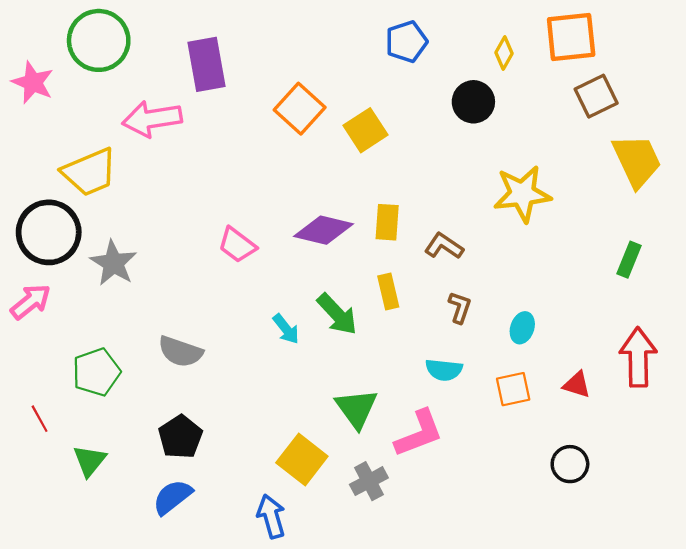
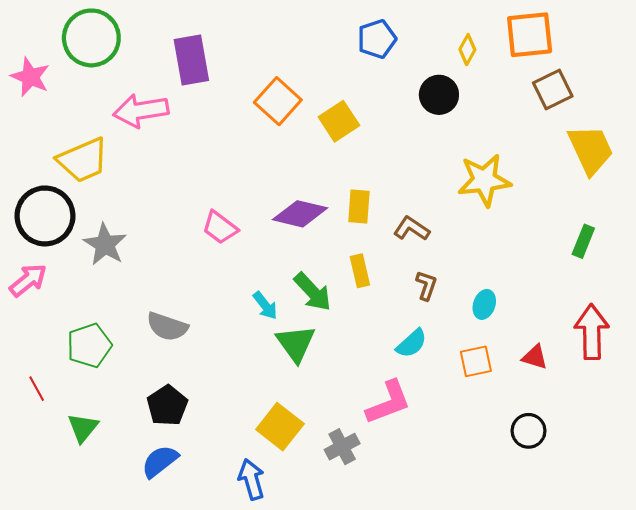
cyan semicircle: (444, 370) -> (412, 343), turned -48
green triangle: (356, 408) -> (296, 343), moved

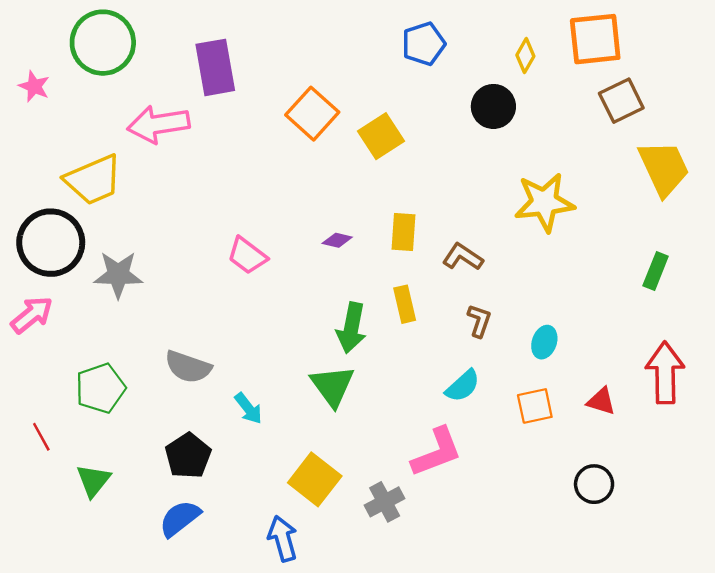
pink star: (30, 77) -> (34, 86), size x0.7
purple diamond: (300, 214) -> (337, 240), size x0.5
gray star: (105, 244) -> (118, 275), turned -30
green arrow: (313, 292) -> (351, 328), turned 54
cyan arrow: (265, 305) -> (248, 408), moved

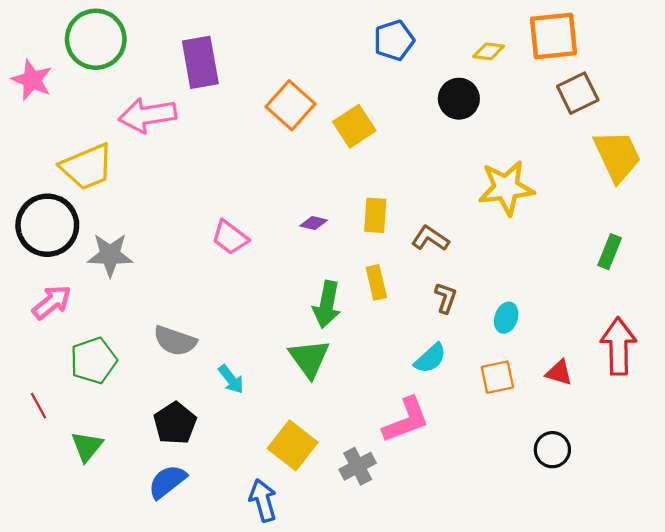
yellow diamond: (525, 56) -> (489, 51), turned 68
pink star: (34, 86) -> (32, 80), size x1.4
pink arrow: (32, 315) -> (52, 302), moved

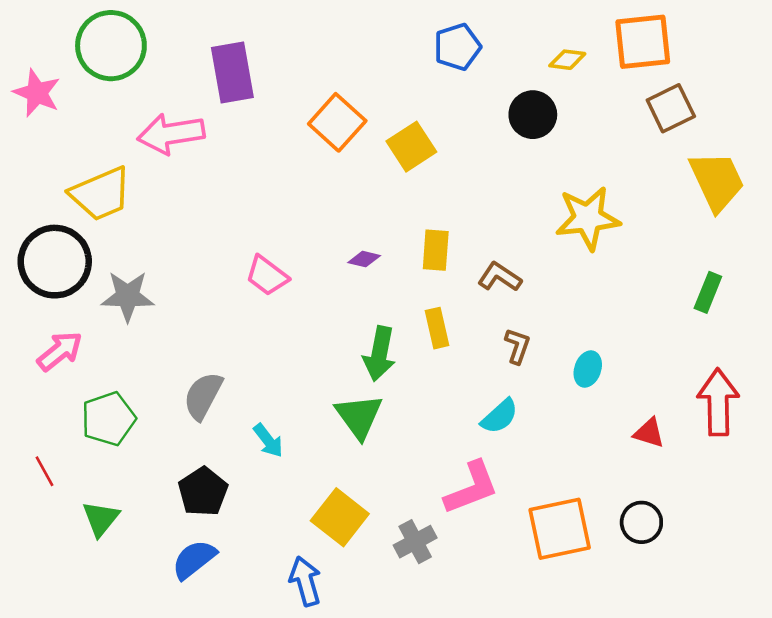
gray semicircle: (175, 341) -> (203, 396), turned 99
orange square: (497, 377) -> (560, 529), moved, size x1.6

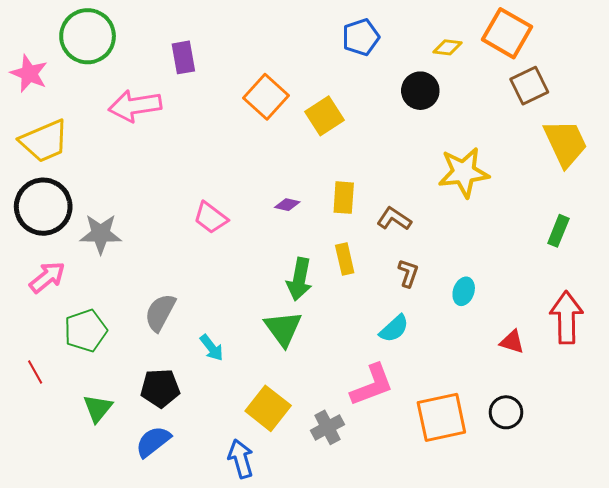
orange square: (643, 42) -> (507, 33), turned 36
purple rectangle: (232, 72) -> (183, 57), size x0.7
yellow trapezoid: (101, 194) -> (44, 141), moved
black pentagon: (203, 492) -> (160, 388), turned 30
green triangle: (101, 519) -> (98, 408), moved

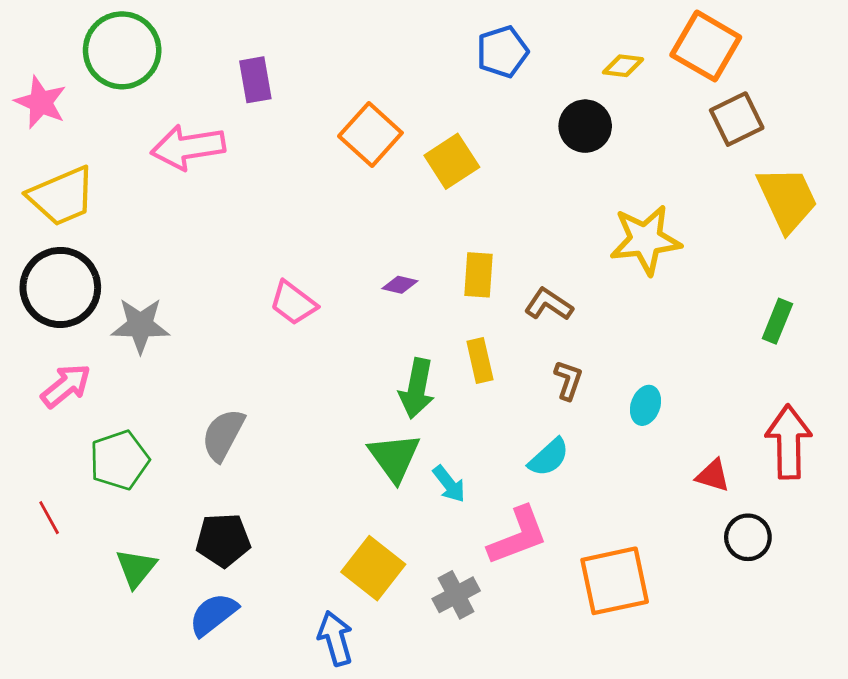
cyan arrow: (212, 348) -> (449, 484), moved
black circle: (506, 412) -> (748, 537), moved

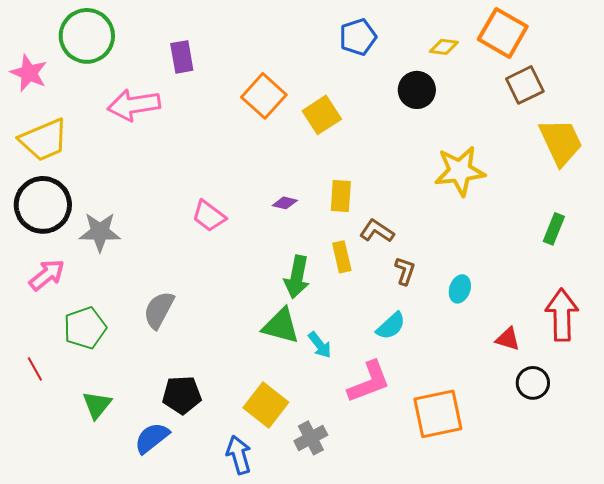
brown L-shape: (549, 304) -> (377, 231), moved
green triangle: (394, 457) -> (281, 326), turned -39
black pentagon: (223, 540) -> (182, 395), moved
gray cross: (456, 595) -> (311, 438), moved

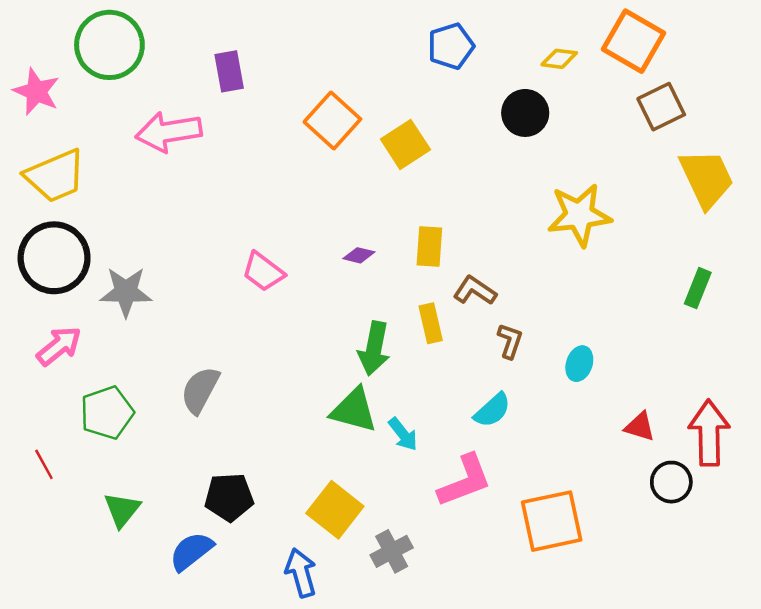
red arrow: (562, 315) -> (709, 433), moved

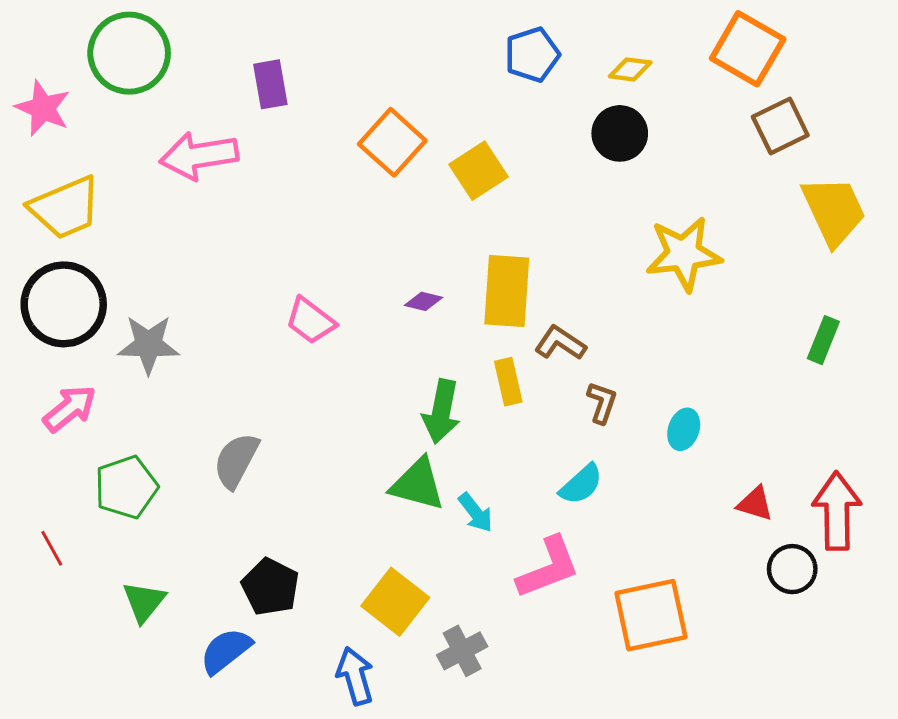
yellow diamond: (559, 59) -> (630, 69), moved
yellow rectangle: (429, 246) -> (507, 291), size x1.5
black pentagon: (229, 497) -> (270, 587), turned 30

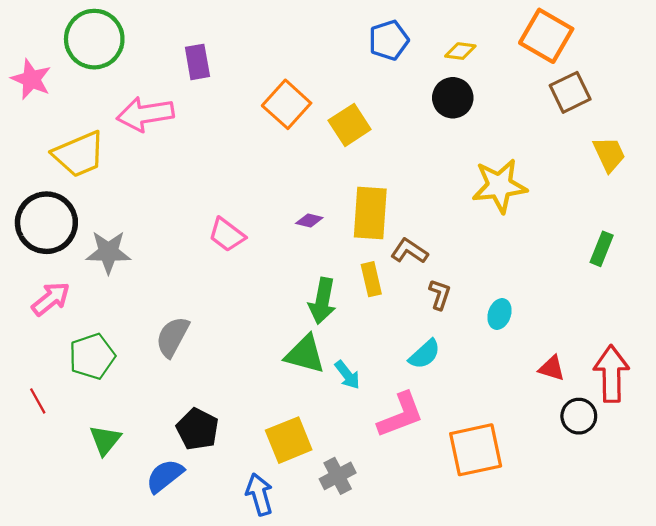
yellow trapezoid: (65, 208) -> (79, 154), moved
yellow trapezoid: (834, 211) -> (609, 154), size x0.7
yellow square: (395, 602) -> (289, 440), turned 30

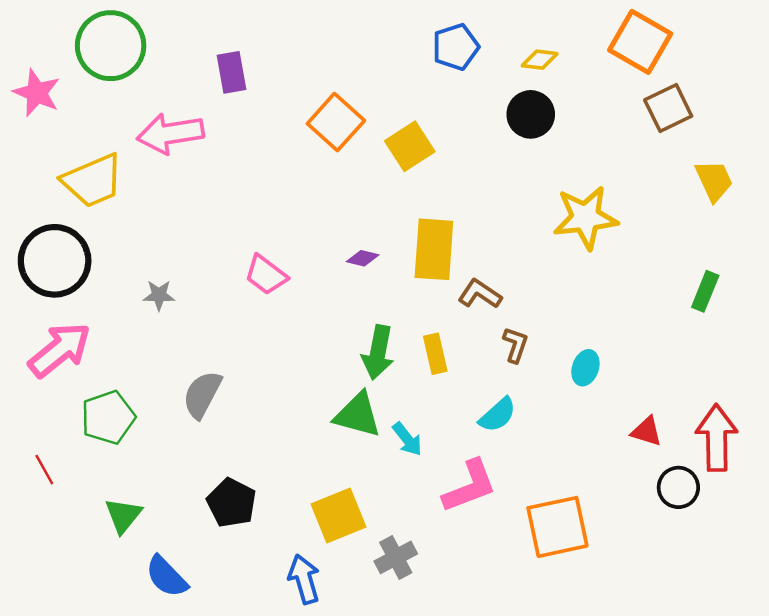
gray star: (108, 252) -> (159, 295), moved, size x0.6
yellow rectangle: (371, 279) -> (435, 354), moved
pink arrow: (51, 299) -> (60, 350), size x1.4
blue semicircle: (165, 476) -> (167, 577), moved, turned -96

